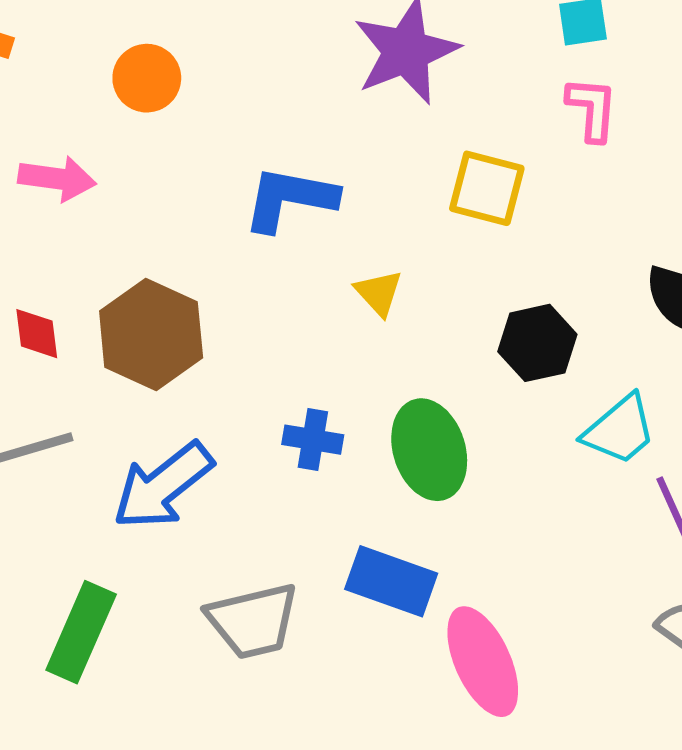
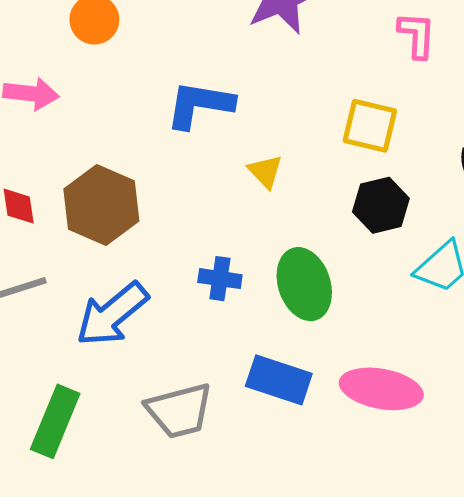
yellow square: (487, 188) -> (370, 126), moved
pink ellipse: (483, 662) -> (381, 389), moved, turned -54

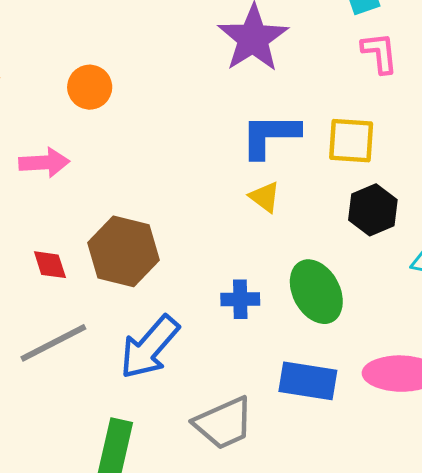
blue L-shape: (200, 105) -> (270, 135), moved

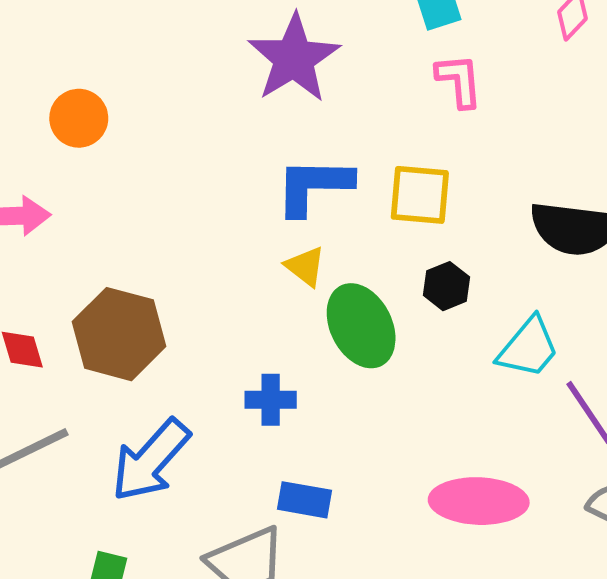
black hexagon: (373, 210) -> (446, 286), size x0.7
green ellipse: (316, 292) -> (361, 326), moved
blue rectangle: (308, 381) -> (304, 500), moved, size x0.7

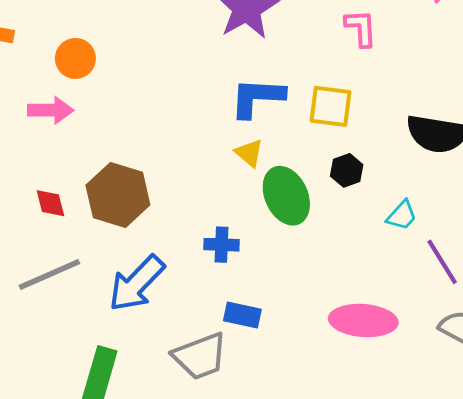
orange circle: (79, 118) -> (75, 58), moved
cyan trapezoid: (528, 348) -> (402, 215), size x0.7

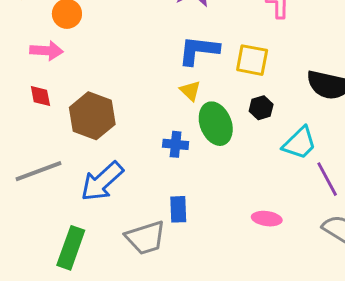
red diamond: (50, 203) -> (40, 96), moved
cyan trapezoid: (402, 215) -> (300, 143), size x1.5
blue cross: (222, 245) -> (176, 144), moved
blue rectangle: (242, 315) -> (178, 209), turned 72
pink ellipse: (363, 321) -> (267, 219), size x0.6

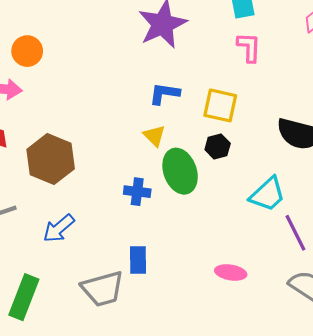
blue L-shape: (199, 50) -> (164, 94), size x0.7
black hexagon: (261, 108) -> (218, 146), moved
blue arrow: (102, 181) -> (59, 228), size x0.7

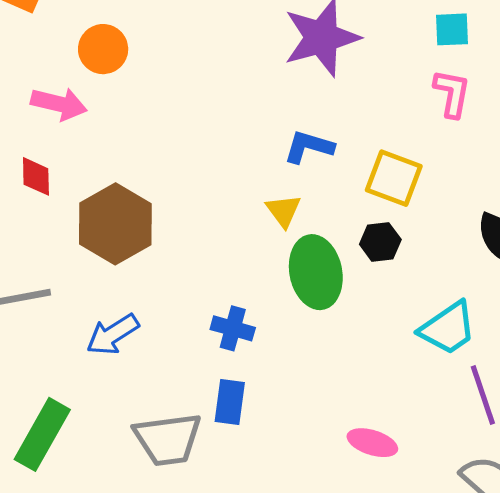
blue cross: (137, 192) -> (233, 328), moved

